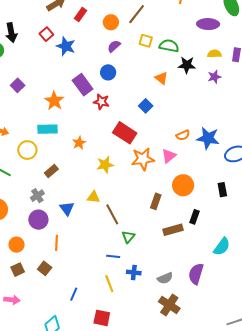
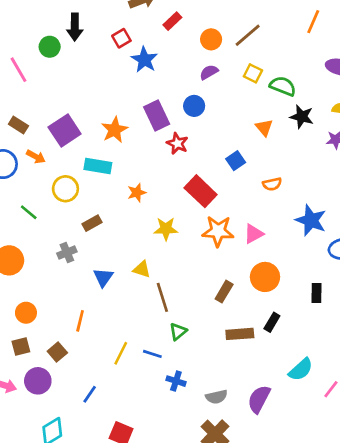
purple square: (18, 85) -> (65, 131), moved, size x1.6
orange semicircle: (183, 135) -> (272, 184), moved
purple circle: (38, 220) -> (38, 381), moved
yellow line: (109, 284) -> (121, 353), moved, turned 36

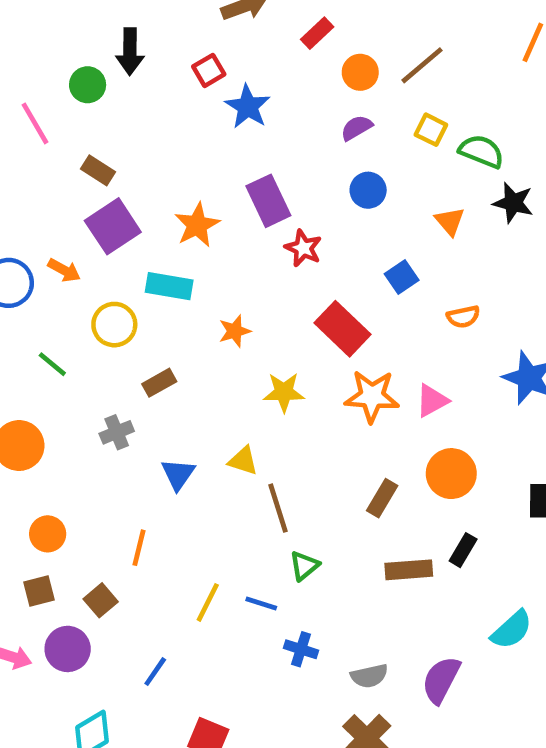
red rectangle: (172, 21) -> (317, 33), moved
blue circle: (194, 106) -> (368, 190), moved
brown rectangle: (18, 125) -> (98, 170), moved

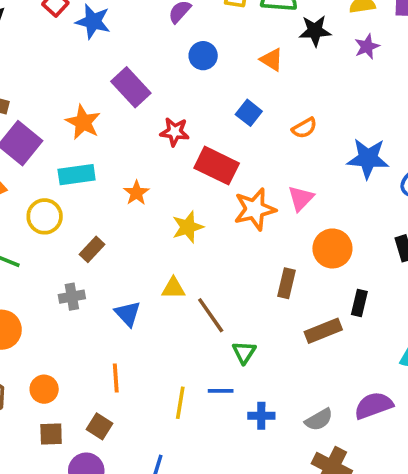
red star: (303, 248) -> (175, 132), moved
gray cross: (117, 432) -> (72, 297), turned 30
brown square: (39, 591) -> (51, 434), turned 30
purple semicircle: (441, 680) -> (374, 406), turned 60

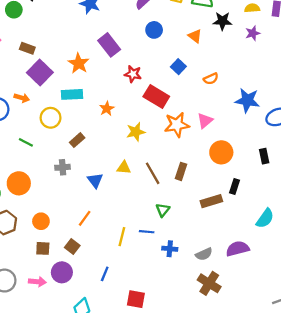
brown rectangle: (286, 283) -> (181, 171), moved
brown line: (211, 315) -> (153, 173), moved
orange line: (116, 378) -> (85, 218), turned 35

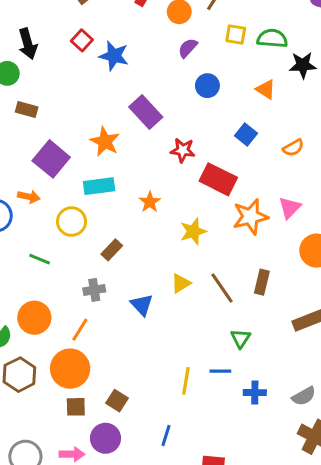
brown rectangle: (27, 48) -> (27, 110), moved
yellow triangle: (124, 168) -> (181, 283), turned -32
orange line: (85, 218) -> (80, 330), moved
orange circle: (41, 221) -> (70, 369), size x1.6

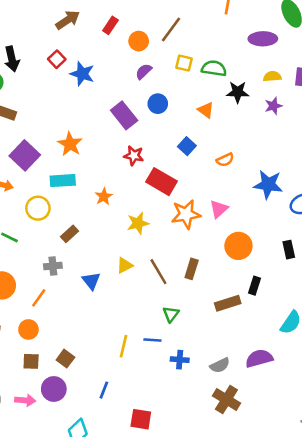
purple rectangle: (146, 112) -> (124, 115), moved
orange circle: (70, 369) -> (28, 329), size x0.6

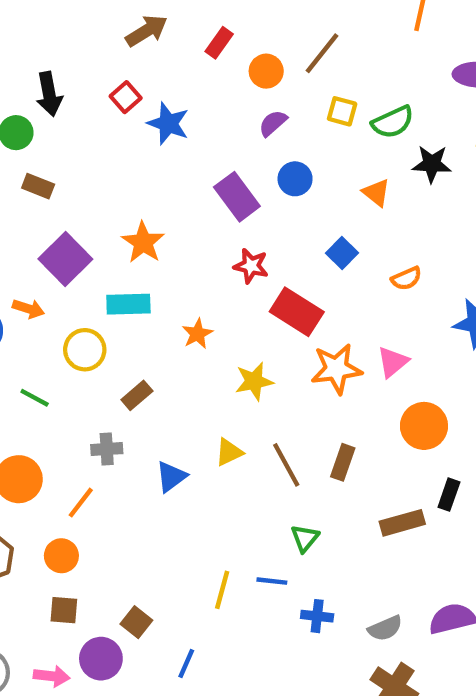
green semicircle: (214, 68) -> (393, 122), turned 145
blue triangle: (91, 281) -> (171, 477), turned 30
brown square: (65, 359) -> (136, 622), moved

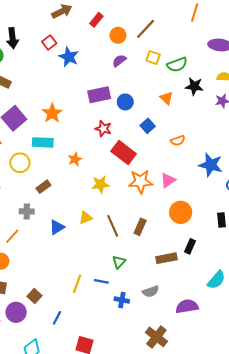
blue circle: (295, 179) -> (125, 102), moved
purple rectangle: (237, 197) -> (99, 95), turned -70
gray semicircle: (385, 628) -> (151, 291), moved

